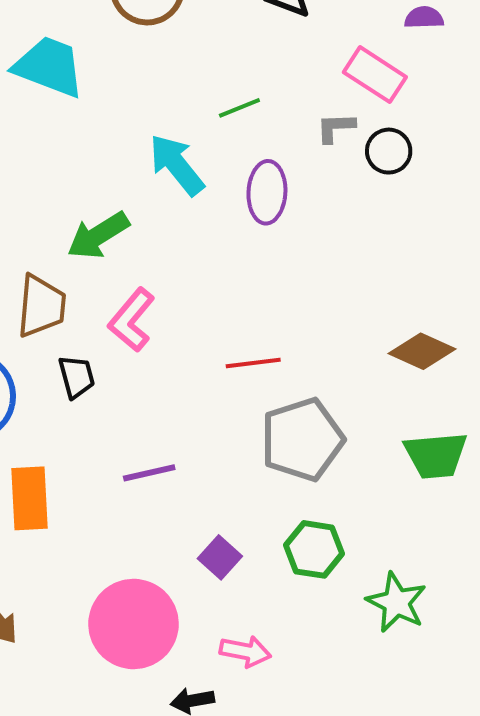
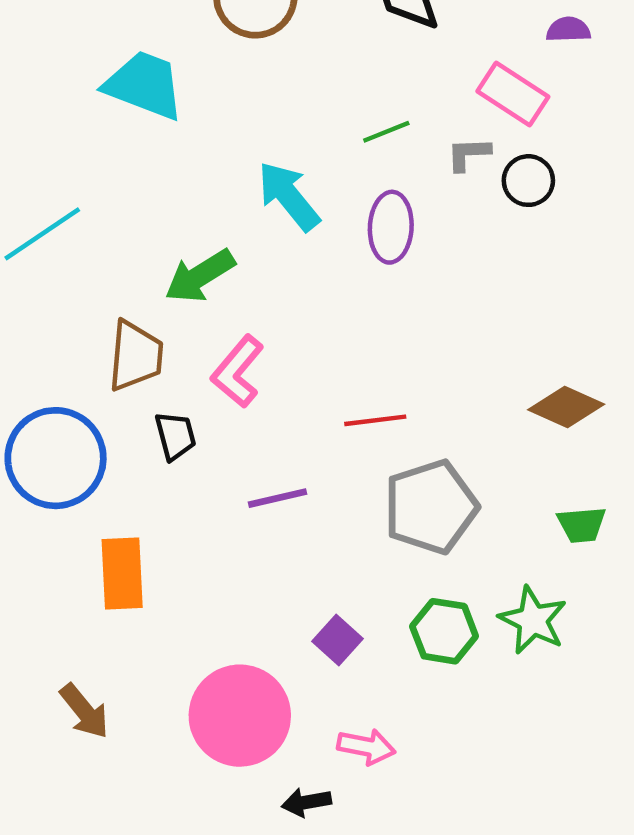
green line: (239, 108) -> (386, 132), moved
green trapezoid: (436, 455) -> (582, 525), size x0.7
purple line: (149, 473) -> (278, 498), moved
green star: (396, 602) -> (533, 620), moved

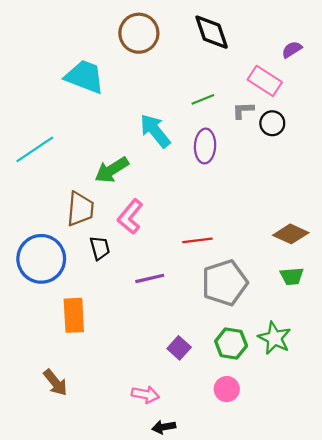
purple semicircle: (568, 30) -> (292, 49), turned -30
green trapezoid: (582, 525) -> (292, 276), moved
pink circle: (240, 716) -> (227, 389), moved, size x0.5
pink arrow: (366, 747) -> (145, 394), moved

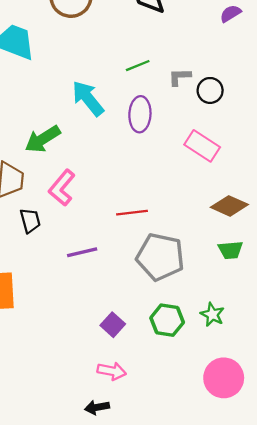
pink rectangle: (265, 81) -> (202, 146), moved
gray pentagon: (225, 283) -> (160, 257), turned 30
green star: (274, 338) -> (212, 315), size x0.7
pink circle: (227, 389) -> (224, 378), moved, size x1.5
pink arrow: (145, 394) -> (112, 371), moved

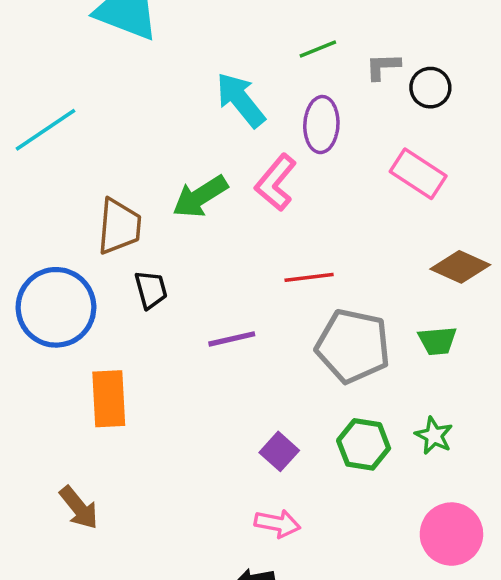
green arrow: (43, 139) -> (200, 197), moved
pink L-shape: (62, 188) -> (276, 183), moved
green trapezoid: (230, 250) -> (437, 341), moved

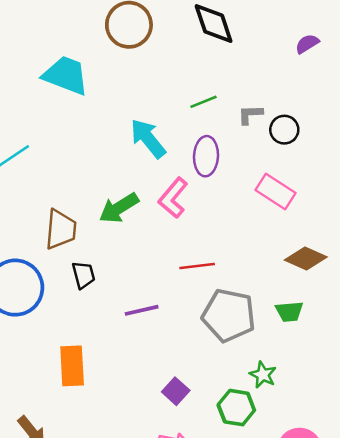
orange rectangle: (109, 399) -> (72, 366), moved
green star: (434, 436) -> (263, 375), moved
green hexagon: (364, 444) -> (236, 408), moved

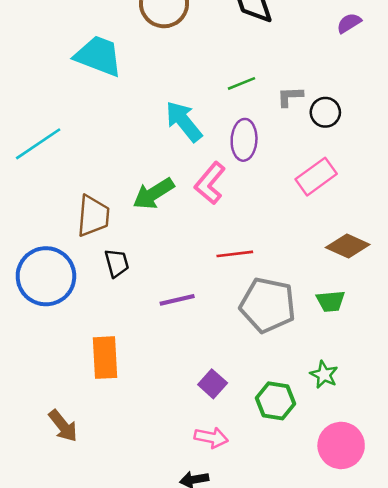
pink rectangle: (275, 192) -> (316, 177), turned -69
green star: (263, 375) -> (324, 375), moved

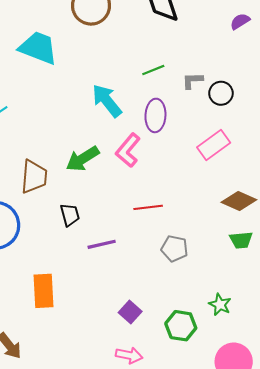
black trapezoid: (117, 263) -> (70, 215), moved
green trapezoid: (331, 301) -> (241, 240), moved
gray pentagon: (268, 305) -> (174, 249), size x0.6

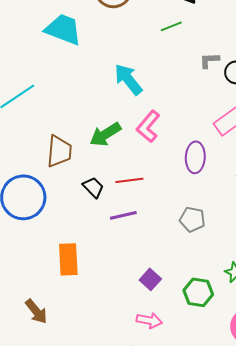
green line: (153, 70) -> (171, 26), moved
purple ellipse: (155, 115) -> (195, 157), moved
red line: (148, 207) -> (129, 180), moved
black trapezoid: (70, 215) -> (93, 187), turned -30

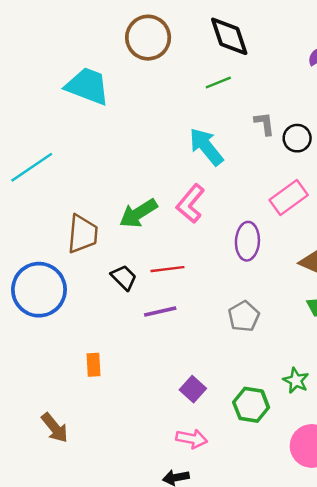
gray L-shape: (209, 60) -> (264, 124), turned 85
cyan arrow: (128, 79) -> (206, 147), moved
gray pentagon: (192, 219) -> (244, 316), turned 30
orange rectangle: (68, 259) -> (94, 365), size x0.6

